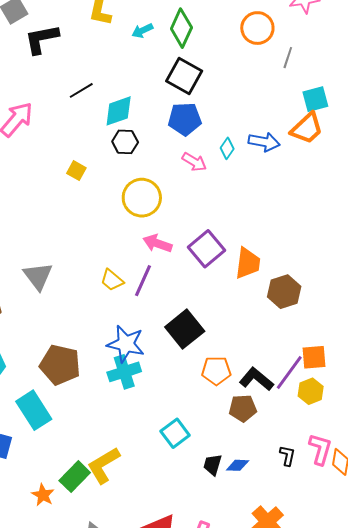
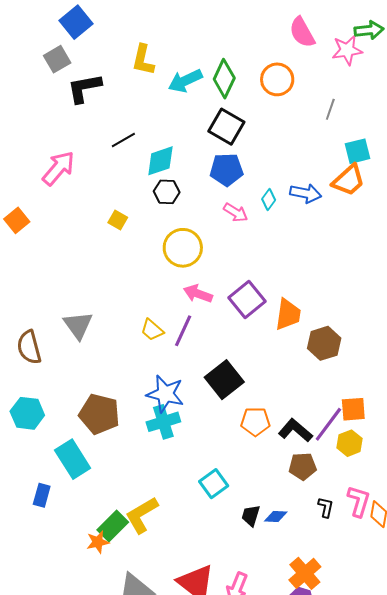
orange circle: (257, 28) -> (277, 79), moved
cyan arrow: (142, 31) -> (185, 81), size x1.6
brown pentagon: (243, 408) -> (303, 466), moved
orange star: (43, 495) -> (98, 542), moved, turned 30

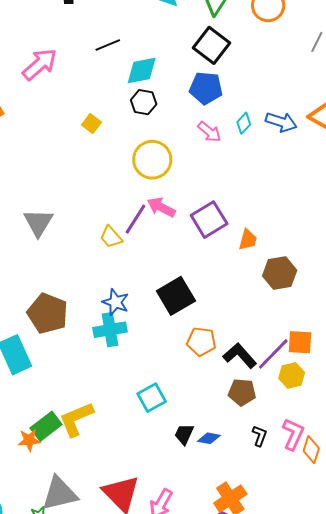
orange trapezoid: (288, 314) -> (248, 240), size x0.7
purple line: (183, 331) -> (135, 219), moved
blue star: (165, 394) -> (116, 302), size x0.7

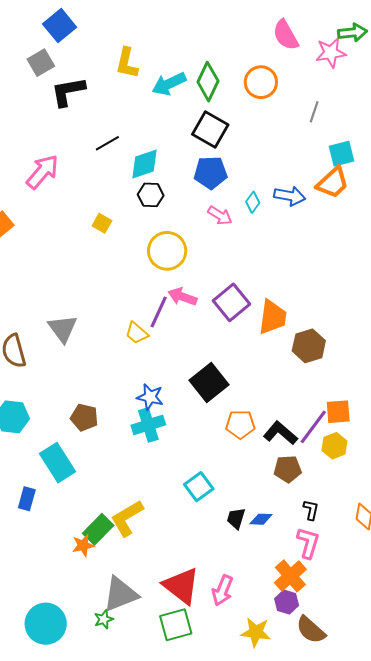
orange trapezoid: (248, 240) -> (273, 317), size x1.6
brown pentagon: (48, 314) -> (84, 417), size x0.7
pink L-shape: (293, 434) -> (308, 543), moved

